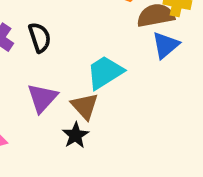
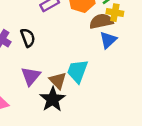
cyan trapezoid: (105, 72) -> (77, 71), moved, turned -35
black star: (76, 135) -> (53, 99), size x1.5

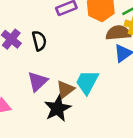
brown triangle: (58, 81) -> (65, 89), turned 30

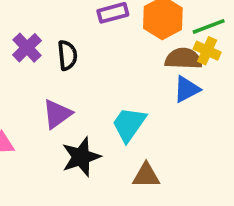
brown triangle: (65, 89) -> (146, 176), moved, turned 30

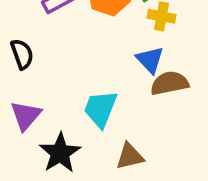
brown semicircle: (183, 59) -> (170, 83), moved
blue triangle: (187, 89) -> (150, 60), turned -32

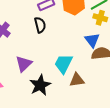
black semicircle: (22, 54) -> (40, 25), moved
brown triangle: (130, 156) -> (77, 80), moved

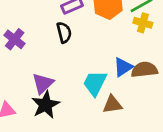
blue triangle: (92, 40) -> (123, 67), moved, turned 35
black star: (40, 85) -> (46, 105), moved

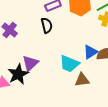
cyan trapezoid: (95, 83) -> (69, 64), turned -95
black star: (46, 105) -> (18, 74), moved

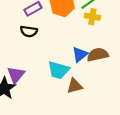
black semicircle: (47, 25) -> (29, 31), turned 119

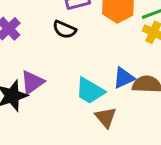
brown triangle: (75, 86) -> (106, 117), turned 49

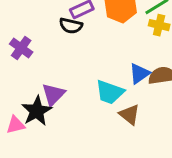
black semicircle: (65, 30) -> (71, 26), moved

